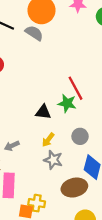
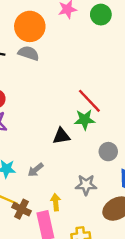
yellow arrow: (48, 140) -> (56, 202), moved, turned 152
gray arrow: (12, 146) -> (36, 170), moved

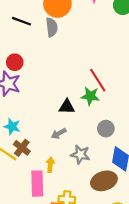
gray semicircle: (29, 53) -> (52, 27), turned 54
gray arrow: (36, 170) -> (59, 134), moved
brown cross: (21, 209) -> (22, 148), moved

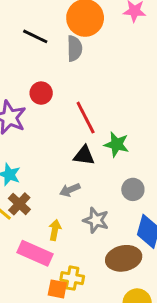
red circle: (15, 62) -> (41, 93), moved
red line: (98, 80) -> (86, 118), moved
pink rectangle: (37, 184) -> (35, 253), turned -70

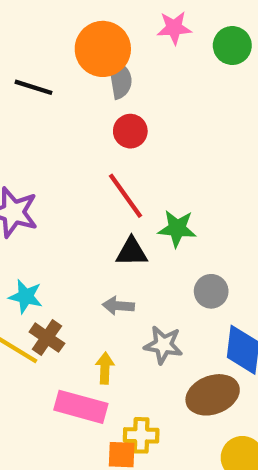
gray semicircle: (74, 48) -> (120, 79), moved
red circle: (41, 93) -> (130, 131), moved
gray arrow: (70, 190) -> (118, 306), turned 36

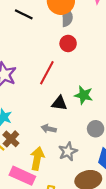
red line: (126, 196) -> (47, 73), moved, turned 55
gray star: (163, 345) -> (68, 151), turned 30
yellow arrow: (105, 368) -> (37, 158), size x1.5

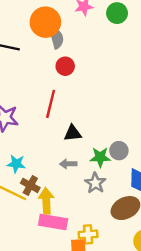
green star: (84, 95) -> (100, 157), moved
yellow arrow: (37, 158) -> (46, 201), moved

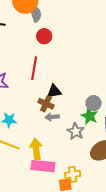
green star: (100, 157) -> (90, 116), moved, turned 30
brown cross: (30, 185) -> (46, 104), moved

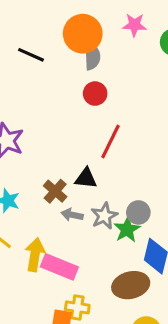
red line: (34, 68) -> (111, 141), moved
brown cross: (46, 104) -> (55, 191), moved
gray star: (76, 131) -> (104, 216), moved
pink rectangle: (43, 166) -> (59, 267), moved

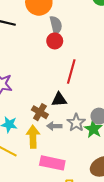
gray semicircle: (92, 56) -> (56, 25), moved
yellow arrow: (35, 255) -> (33, 137), moved

